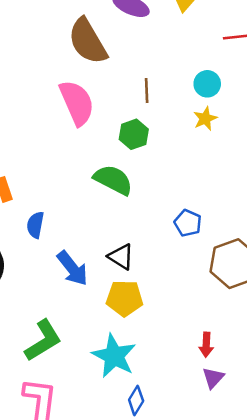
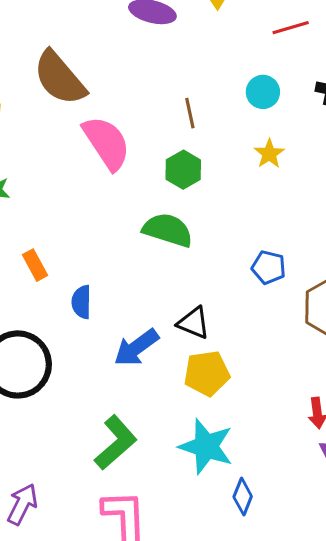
brown semicircle: (88, 41) -> (60, 78), moved
yellow star: (205, 119) -> (269, 154), moved
blue arrow: (72, 268) -> (136, 348), turned 102

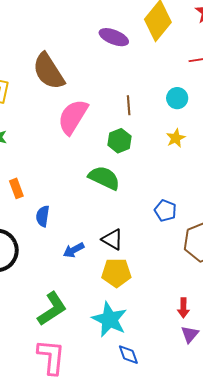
pink semicircle: (107, 143) -> (73, 117), turned -123
blue arrow: (136, 348) -> (74, 250), size x0.7
blue diamond: (243, 497) -> (128, 355), turned -50

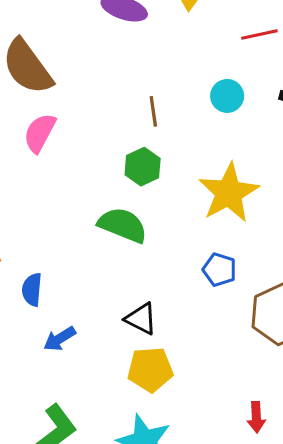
pink semicircle: (73, 117) -> (40, 133), moved, size x0.7
yellow star: (176, 138) -> (229, 193), moved, size x2.0
blue arrow: (74, 250) -> (60, 339), moved

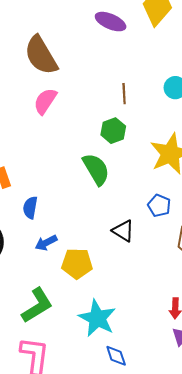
green semicircle: (123, 225) -> (96, 169), turned 32
black triangle: (141, 319) -> (123, 231), moved
yellow pentagon: (150, 369) -> (77, 264), moved

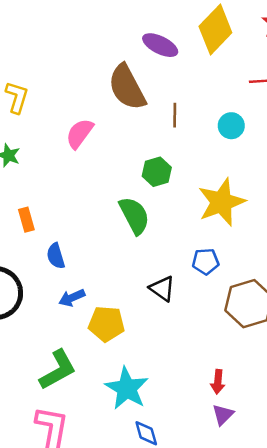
brown semicircle: (41, 55) -> (127, 87), moved
brown line: (124, 94) -> (175, 115), moved
blue pentagon: (159, 206) -> (206, 261), turned -30
blue semicircle: (30, 208) -> (56, 256), turned -30

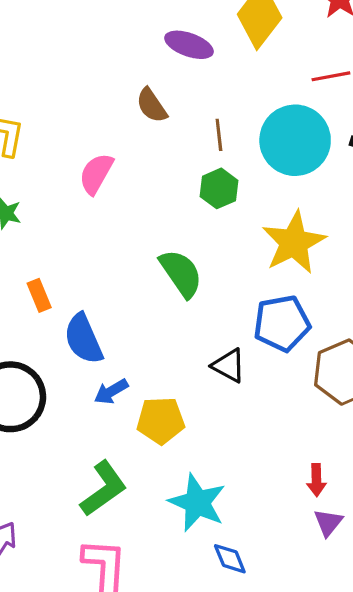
brown semicircle: (127, 87) -> (152, 105), size x0.6
cyan circle: (231, 126) -> (295, 140), size x2.0
green hexagon: (157, 172) -> (219, 188), moved
blue semicircle: (56, 256) -> (83, 339), size x1.5
blue pentagon: (206, 261) -> (282, 323), size x1.6

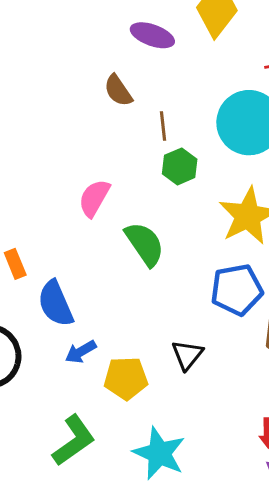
brown line: (219, 135) -> (163, 126), moved
pink semicircle: (96, 174) -> (94, 198), moved
black triangle: (229, 366) -> (187, 355), moved, turned 40

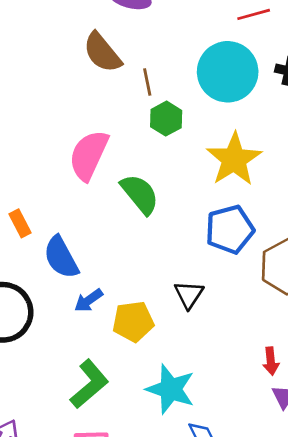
brown semicircle: (118, 91) -> (102, 52), size x1.4
pink semicircle: (94, 198) -> (89, 155), size x1.4

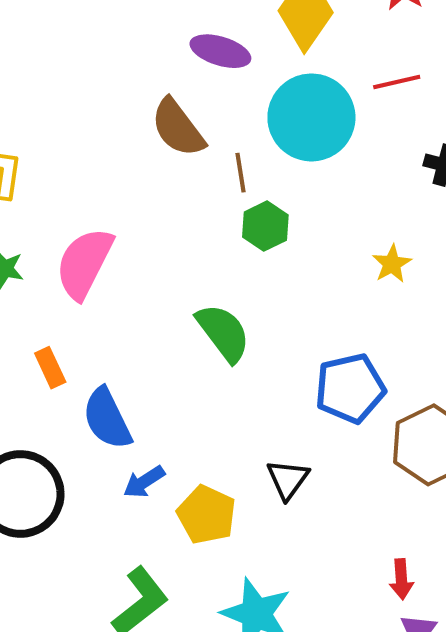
cyan circle: (228, 72) -> (311, 117), moved
pink semicircle: (89, 155) -> (84, 263), moved
yellow star: (234, 159) -> (392, 264), moved, size x0.5
yellow pentagon: (133, 322) -> (207, 515), turned 30

